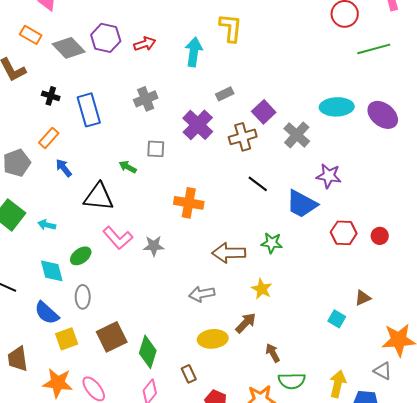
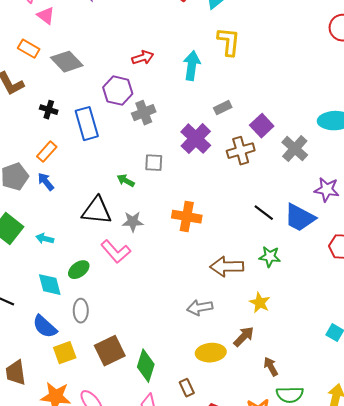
purple hexagon: (106, 38) -> (118, 91), moved
blue arrow: (64, 168) -> (46, 182), moved
black line: (258, 184) -> (264, 213), moved
gray star: (154, 246) -> (133, 222), moved

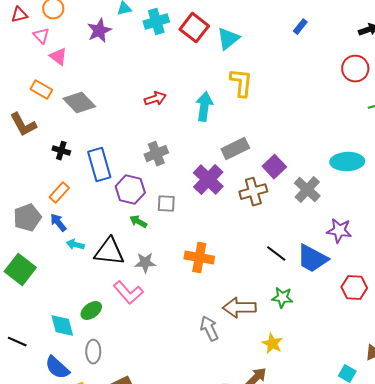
purple hexagon: (118, 91) -> (130, 190), moved
gray rectangle: (223, 108) -> (235, 149), size x1.5
cyan arrow: (45, 239) -> (75, 245), moved
gray arrow: (200, 308) -> (209, 329), moved, turned 75

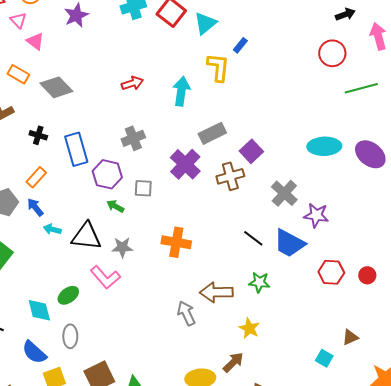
blue rectangle: (300, 27) -> (240, 45), moved
gray cross: (307, 190) -> (284, 193), moved

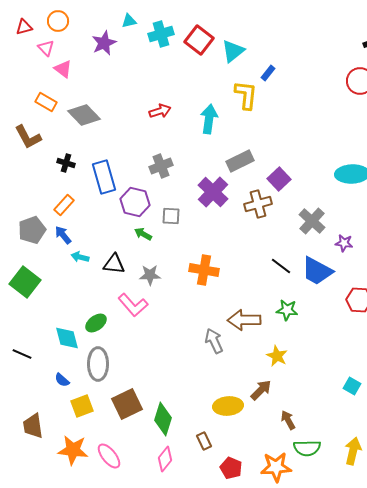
purple star: (316, 215) -> (344, 243), size x0.7
black triangle: (86, 236) -> (114, 264), size x0.7
gray ellipse: (70, 336) -> (98, 364), size x1.4
blue semicircle: (34, 352) -> (62, 380), size x0.6

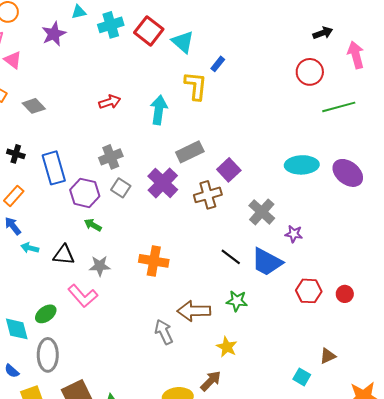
cyan triangle: (233, 51) -> (183, 42), turned -40
gray diamond: (84, 115) -> (34, 106), size x0.7
gray square: (171, 216) -> (121, 188), moved, turned 30

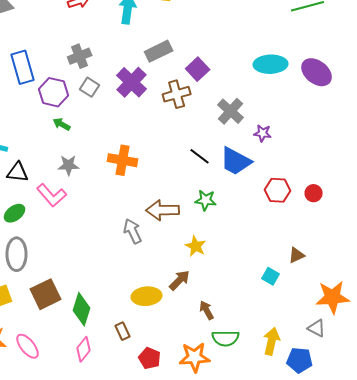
black triangle: (64, 255) -> (18, 172), moved

